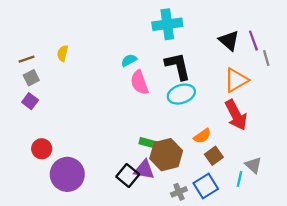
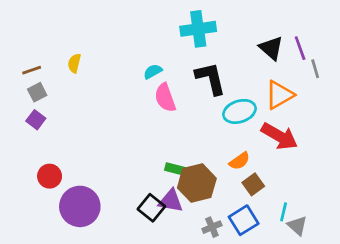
cyan ellipse: (181, 94) -> (239, 111), moved
red arrow: (236, 115) -> (279, 136), turned -32
gray triangle: (253, 165) -> (297, 226), moved

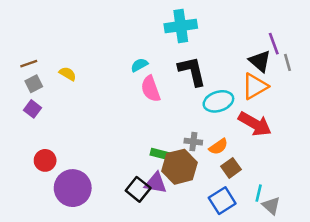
black triangle: (271, 48) -> (260, 61), moved
yellow semicircle: (74, 63) -> (68, 74), moved, turned 108
gray cross: (212, 227) -> (193, 142), moved, turned 30

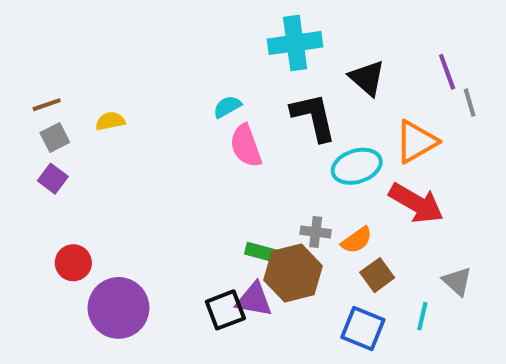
black triangle: (260, 61) -> (367, 78), moved
yellow semicircle: (68, 74) -> (110, 121), turned -42
black square: (138, 189) -> (225, 310), turned 30
blue square: (222, 201) -> (363, 328), turned -36
gray triangle: (271, 206) -> (457, 281), moved

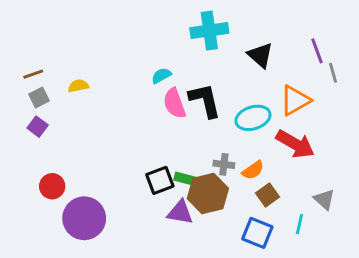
black L-shape: (314, 117) -> (205, 100), moved
black square: (225, 310) -> (160, 180), moved

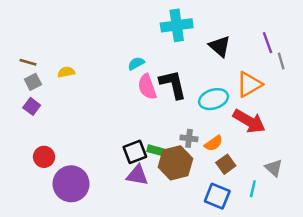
brown line: (33, 74) -> (28, 62), turned 35
purple triangle: (180, 212) -> (137, 175), moved

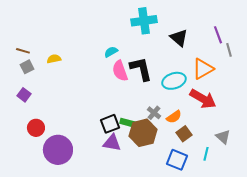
purple square: (32, 106) -> (24, 95), moved
gray cross: (189, 138) -> (154, 113), turned 32

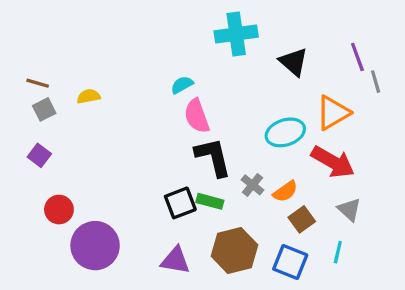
black L-shape: (141, 69) -> (213, 157), moved
brown hexagon: (143, 133) -> (234, 251), moved
gray triangle: (223, 137) -> (349, 210), moved
purple triangle: (112, 143) -> (175, 260), moved

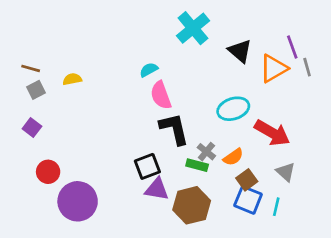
cyan cross: (236, 34) -> (193, 28), turned -32
orange triangle: (333, 113) -> (274, 68), moved
green rectangle: (210, 201) -> (197, 165), moved
purple triangle: (175, 260) -> (157, 189), moved
blue square: (290, 262) -> (248, 200), moved

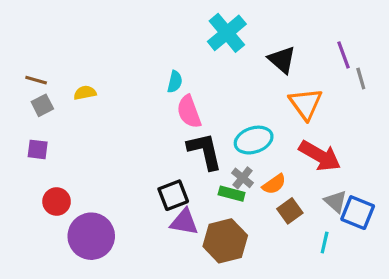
orange triangle: (274, 68) -> (306, 104), moved, turned -36
cyan semicircle: (149, 70) -> (175, 82), turned 132
cyan ellipse: (233, 109) -> (254, 140), moved
purple square: (32, 127) -> (38, 149), turned -30
blue square: (248, 200) -> (358, 213), moved

